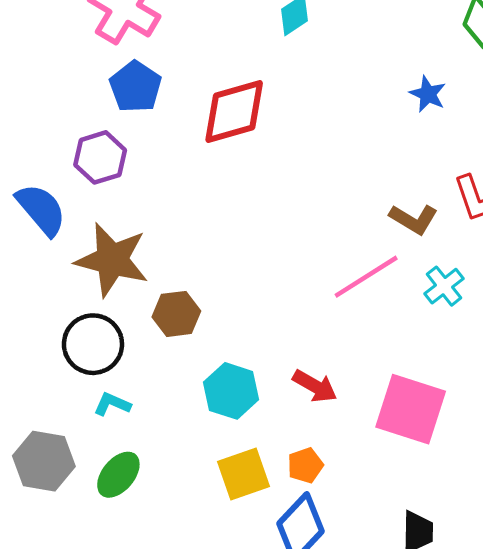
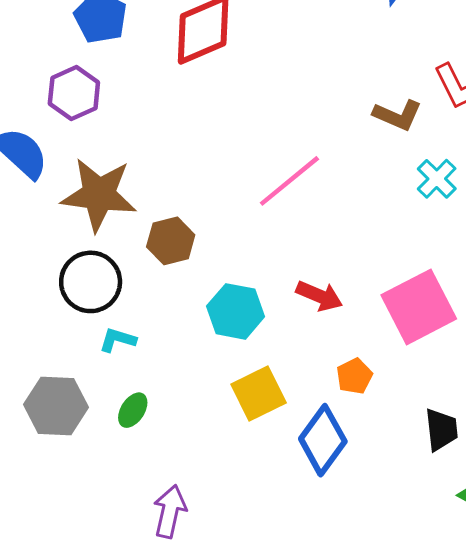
pink line: (366, 277) -> (289, 181), moved
pink square: (411, 409) -> (419, 307), turned -38
orange pentagon: (305, 465) -> (354, 376), moved
green ellipse: (118, 475) -> (133, 410), size x0.7

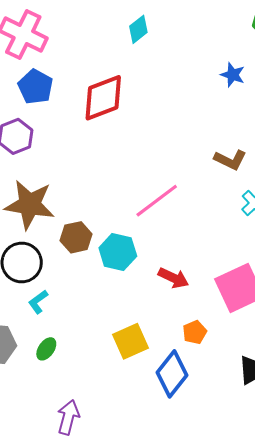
cyan hexagon: (236, 311) -> (118, 252), moved
cyan L-shape: (118, 340) -> (38, 302), turned -55

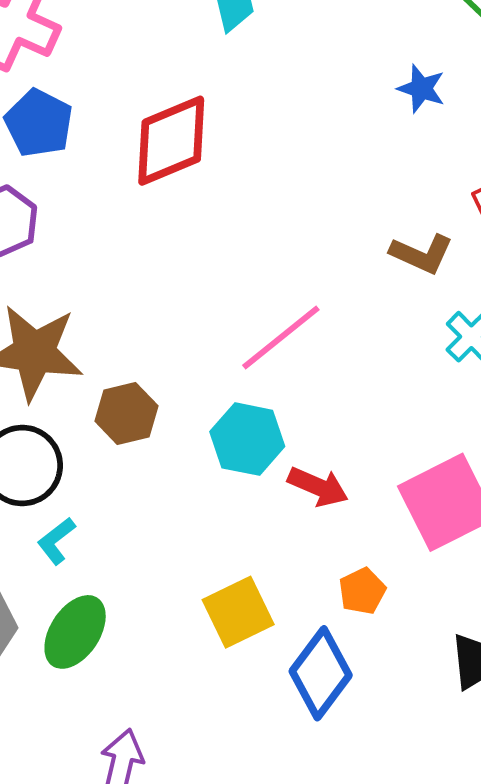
cyan hexagon: (118, 252) -> (247, 439), moved
green ellipse: (46, 349) -> (75, 632), size x1.6

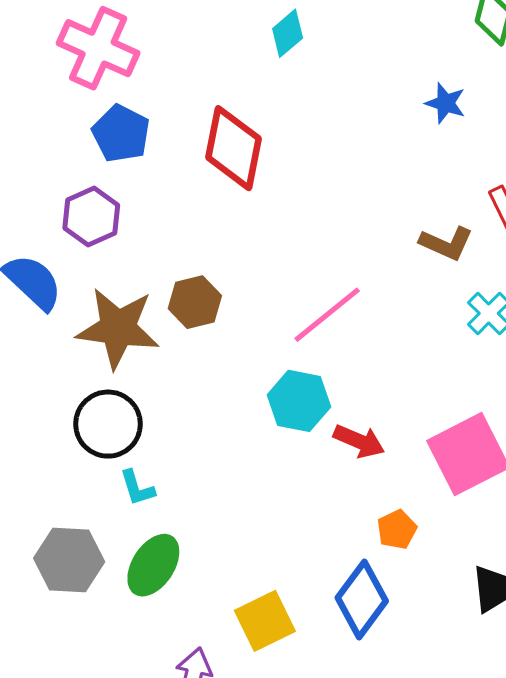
red diamond: (171, 141) -> (233, 148), turned -56
brown hexagon: (126, 414) -> (195, 302), moved
cyan L-shape: (56, 541) -> (137, 488), turned -69
yellow square: (238, 612) -> (265, 621), moved

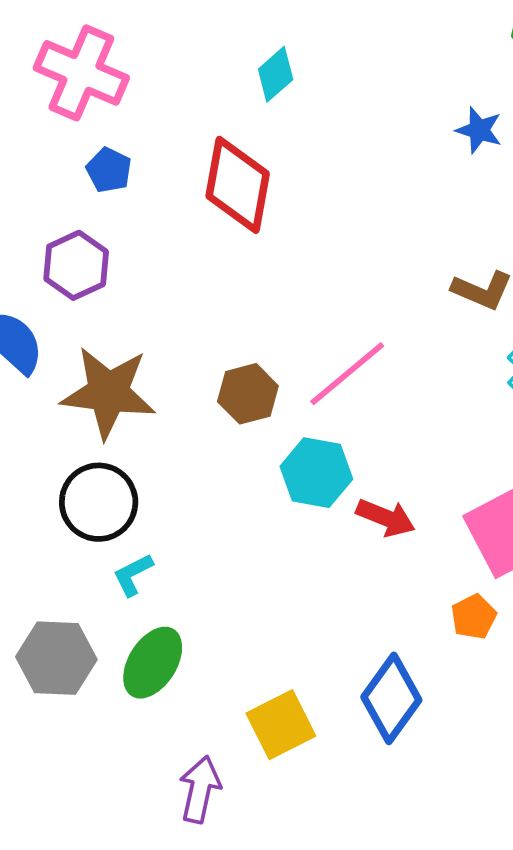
cyan diamond: (288, 33) -> (276, 74), moved
blue pentagon: (121, 134) -> (109, 170), size x0.7
brown hexagon: (195, 302) -> (248, 394), moved
cyan L-shape: (137, 488) -> (133, 575), turned 81
orange pentagon: (397, 530) -> (474, 617), moved

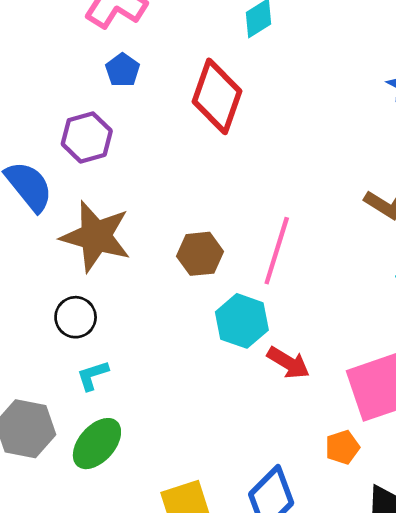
pink line: (347, 374) -> (277, 251), turned -42
black circle: (99, 502) -> (76, 317), size x0.7

